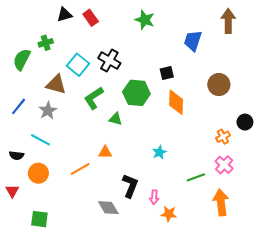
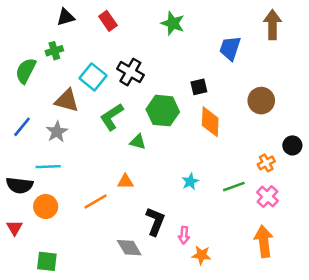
black triangle: (64, 15) -> (66, 17), moved
cyan line: (40, 140) -> (48, 167), turned -30
black semicircle: (16, 155) -> (19, 185), size x1.5
green line: (196, 177) -> (234, 187), moved

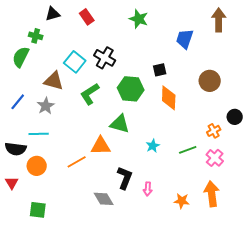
green cross: (54, 51) -> (36, 36), moved, turned 32
green triangle: (138, 142) -> (120, 124), moved, size x1.5
orange triangle: (125, 182) -> (101, 146), size x1.5
orange star: (201, 255) -> (182, 201), moved

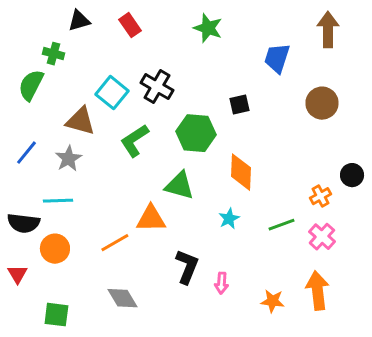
brown circle: (210, 81) -> (322, 103), moved
orange diamond: (169, 98) -> (241, 172), moved
gray diamond: (104, 199) -> (122, 298), moved

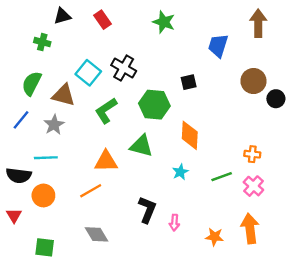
green semicircle: (31, 85) -> (32, 83), moved
black circle: (352, 175) -> (276, 99), moved
orange cross: (320, 196) -> (252, 154), turned 35
orange triangle: (151, 219) -> (106, 161), moved

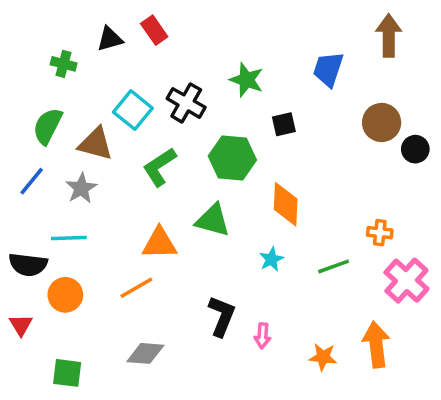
black triangle: (62, 16) -> (110, 39), moved
green star: (164, 22) -> (247, 80), moved
pink cross: (253, 186) -> (406, 281), moved, size x1.4
gray diamond: (97, 234) -> (145, 353), turned -55

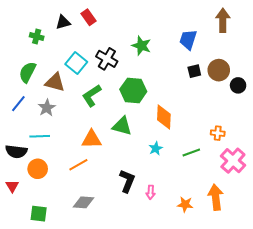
black square: (284, 124) -> (194, 71), moved

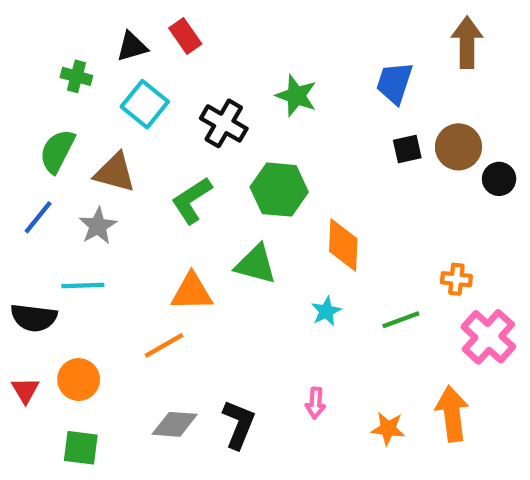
cyan square: (76, 63) -> (145, 104), moved
orange circle: (38, 169) -> (79, 380), moved
black L-shape: (127, 181) -> (239, 424), moved

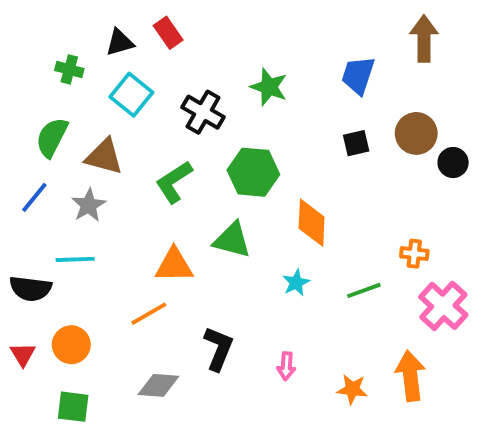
black square: (407, 149) -> (356, 143), moved
black L-shape: (239, 424) -> (219, 349), moved

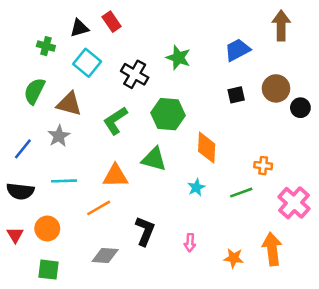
blue trapezoid: (358, 75) -> (237, 50), turned 44
blue line: (34, 197) -> (23, 149), moved
orange cross: (414, 254) -> (263, 166), moved
cyan line: (75, 259) -> (64, 181), moved

